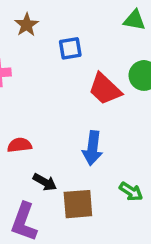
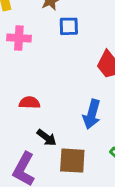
blue square: (70, 48) -> (69, 26), moved

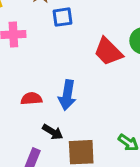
blue arrow: (92, 114) -> (67, 95), moved

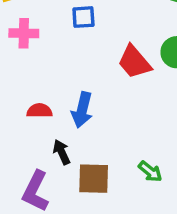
black arrow: (53, 132) -> (62, 152), turned -150

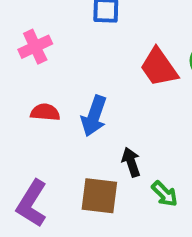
pink cross: (24, 33) -> (35, 47), moved, turned -32
black arrow: (62, 152) -> (131, 162), moved

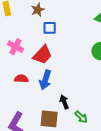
pink cross: (35, 47) -> (15, 47), turned -35
red trapezoid: (159, 67) -> (42, 55), moved, turned -100

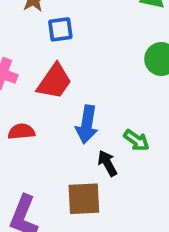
blue arrow: (45, 80) -> (87, 124), moved
green arrow: (81, 117) -> (136, 140), moved

